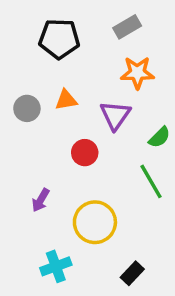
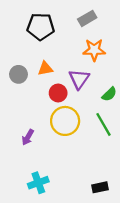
red circle: (85, 153) -> (58, 93), moved
yellow circle: (95, 222) -> (65, 121), moved
black rectangle: (132, 273) -> (100, 187), moved, turned 35

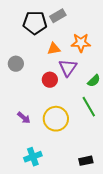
gray rectangle: (87, 18) -> (58, 16), moved
orange triangle: (45, 69) -> (54, 49), moved
yellow circle: (65, 121) -> (56, 119), moved
purple arrow: (28, 137) -> (24, 118), turned -80

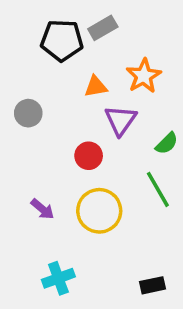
orange star: (81, 43) -> (144, 76), turned -30
red circle: (50, 80) -> (89, 156), moved

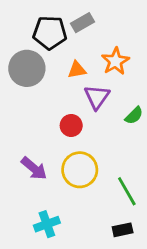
gray circle: (28, 113) -> (27, 68), moved, size x1.6
green line: (158, 189) -> (127, 191), moved
purple arrow: (42, 209) -> (34, 168), size x1.4

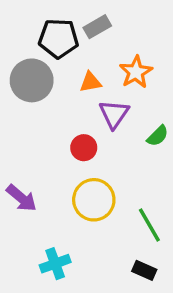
purple arrow: (34, 168) -> (22, 198), moved
black rectangle: (123, 230) -> (144, 270), turned 36

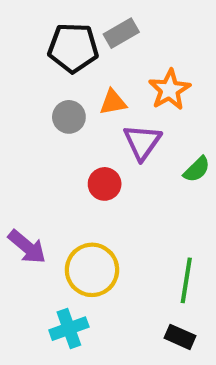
gray circle: (32, 80) -> (69, 117), moved, size x0.6
yellow circle: (94, 200) -> (92, 270), moved
green line: (149, 225) -> (186, 280), turned 39

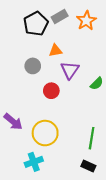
black pentagon: (73, 48) -> (36, 24), turned -30
orange star: (170, 90) -> (86, 21), moved
gray circle: (69, 117) -> (33, 66), moved

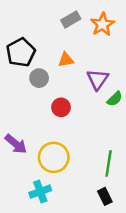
black pentagon: (36, 24) -> (21, 52), moved
purple triangle: (70, 70) -> (98, 79), moved
black rectangle: (88, 166) -> (105, 196), turned 40

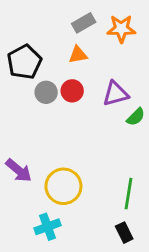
orange star: (102, 24) -> (121, 29), turned 30
orange triangle: (66, 60) -> (78, 55), moved
purple triangle: (98, 79) -> (116, 94), turned 40
red circle: (61, 107) -> (72, 91), moved

